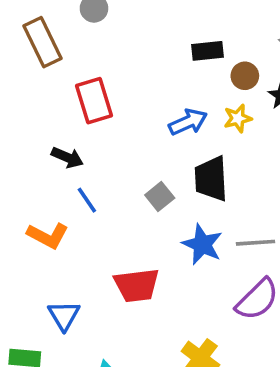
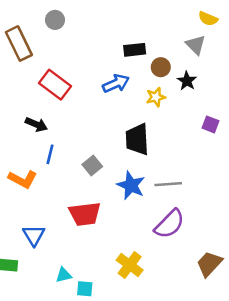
red rectangle: (94, 101) -> (55, 85), turned -36
blue arrow: (188, 122) -> (116, 83), moved
gray square: (160, 196) -> (92, 165), moved
blue line: (87, 200) -> (50, 154), turned 48

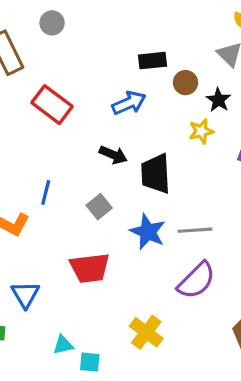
yellow star: (156, 97) -> (201, 131), moved
black arrow: (36, 124) -> (113, 155), moved

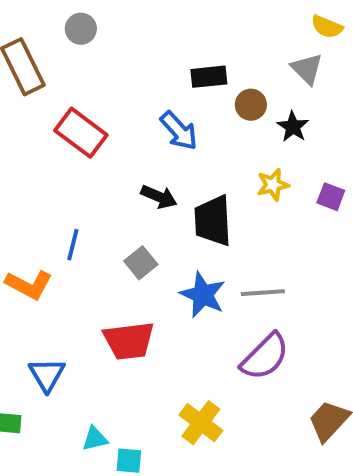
blue arrow: (129, 103) -> (179, 131), turned 72
yellow star: (201, 131) -> (273, 185), moved

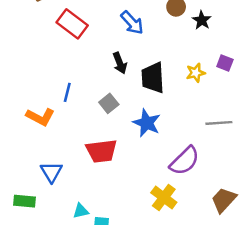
yellow star: (273, 185) -> (196, 73), moved
black arrow: (159, 197) -> (120, 63), turned 45
gray line: (263, 293) -> (219, 123), moved
yellow cross: (201, 423) -> (164, 197), moved

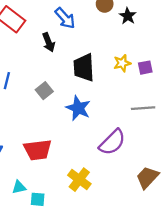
black arrow: (120, 63) -> (49, 42), moved
purple square: (225, 63) -> (145, 68), moved, turned -32
red trapezoid: (101, 151) -> (38, 150), moved
yellow cross: (164, 197) -> (79, 180), moved

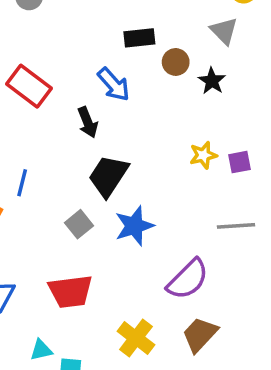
black trapezoid: (84, 68) -> (108, 176), moved, turned 36
gray square: (44, 91) -> (79, 224), moved
blue star: (78, 108) -> (134, 226), turned 30
brown trapezoid: (147, 177) -> (200, 335), moved

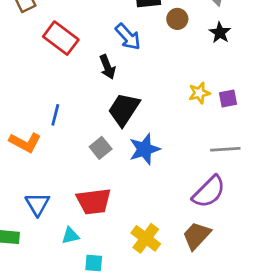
black star: (212, 81) -> (220, 33), moved
purple semicircle: (188, 279) -> (209, 192), moved
cyan triangle: (41, 350) -> (70, 236), moved

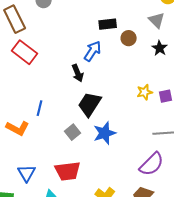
blue arrow: (128, 37) -> (93, 51), turned -105
red rectangle: (61, 38) -> (25, 52), moved

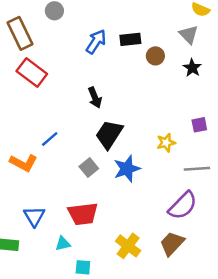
blue arrow: (93, 51) -> (96, 42), moved
yellow star: (145, 92) -> (166, 143), moved
blue line: (40, 108) -> (50, 139), turned 35

